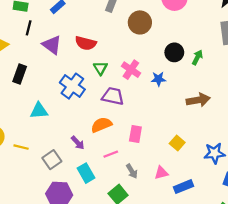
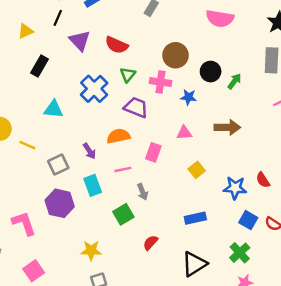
brown circle: (140, 22) -> (175, 55), moved
pink cross: (131, 70) -> (161, 82), turned -36
pink triangle: (161, 173) -> (184, 133), moved

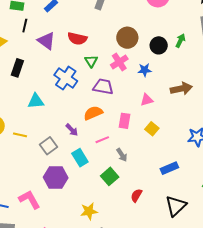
green arrow: (234, 81) -> (180, 41), moved
pink cross: (161, 82) -> (119, 62), turned -30
yellow square: (197, 170) -> (152, 129), moved

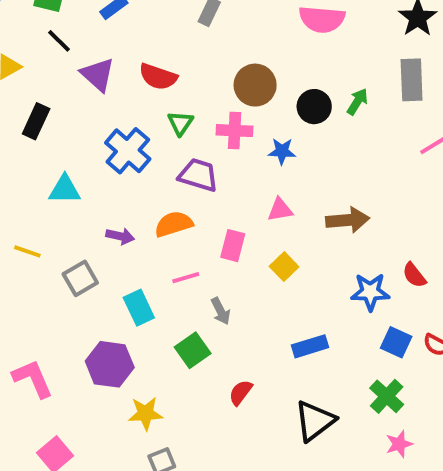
black line: (25, 26) -> (59, 41), turned -64
pink cross: (119, 62) -> (235, 131), turned 30
brown arrow: (181, 89) -> (348, 220), moved
purple arrow: (72, 130) -> (120, 236), moved, turned -40
purple hexagon: (56, 177) -> (110, 364), moved

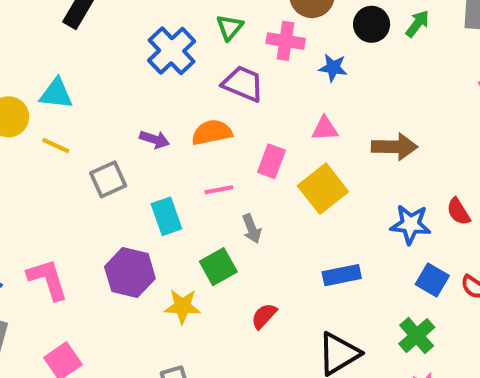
cyan triangle: (65, 190) -> (56, 94), moved
yellow square: (284, 267) -> (323, 189), size x1.6
yellow star: (145, 413) -> (182, 306), moved

